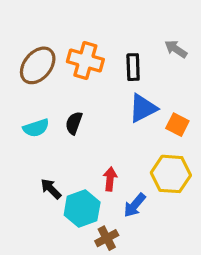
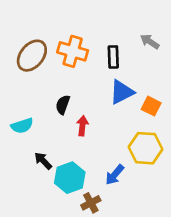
cyan semicircle: (36, 128) -> (22, 126), moved
red arrow: (110, 179) -> (82, 126), moved

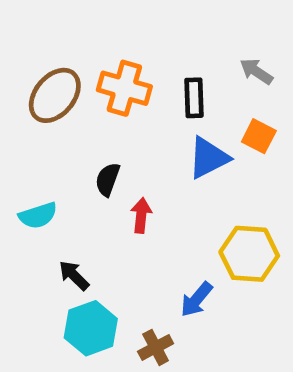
orange square: (151, 106) -> (259, 136), moved
cyan hexagon: (70, 178) -> (91, 328), moved

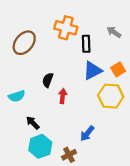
orange cross: (124, 88) -> (66, 28), moved
orange square: (259, 136) -> (118, 69), moved, turned 32
yellow hexagon: (249, 254) -> (111, 96), moved

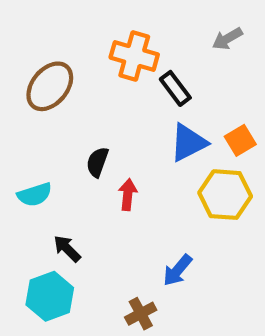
gray arrow: (114, 32) -> (227, 39), moved, turned -64
black rectangle: (86, 44) -> (175, 88), turned -35
cyan hexagon: (40, 146) -> (50, 296), moved

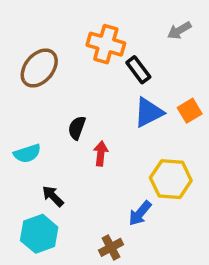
yellow hexagon: (225, 195) -> (171, 179), moved

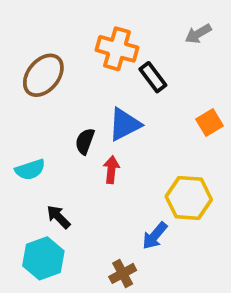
blue triangle: (149, 112) -> (125, 124), moved

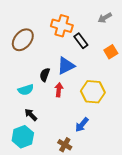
orange square: (209, 122) -> (111, 52), moved
cyan semicircle: (30, 170) -> (26, 90), moved
yellow hexagon: (189, 198) -> (93, 92), moved
brown cross: (123, 273) -> (65, 145), turned -32

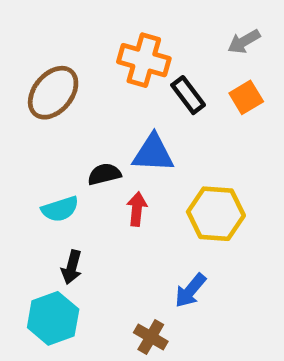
orange square: (111, 52) -> (246, 97), moved
blue triangle: (66, 66) -> (153, 153), turned 30
black semicircle: (45, 75) -> (104, 174), turned 56
black arrow: (31, 115) -> (72, 267), turned -120

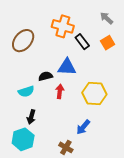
gray arrow: (244, 42) -> (107, 18), turned 72

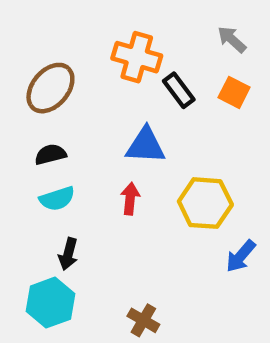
orange square: (108, 43) -> (234, 92), turned -32
black semicircle: (45, 76) -> (50, 154), moved
blue arrow: (83, 127) -> (241, 256), moved

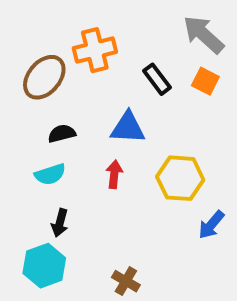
gray arrow: (232, 39) -> (204, 35), size x1.6
orange cross: (137, 57) -> (95, 50), moved, turned -30
black semicircle: (50, 154) -> (62, 134), moved

